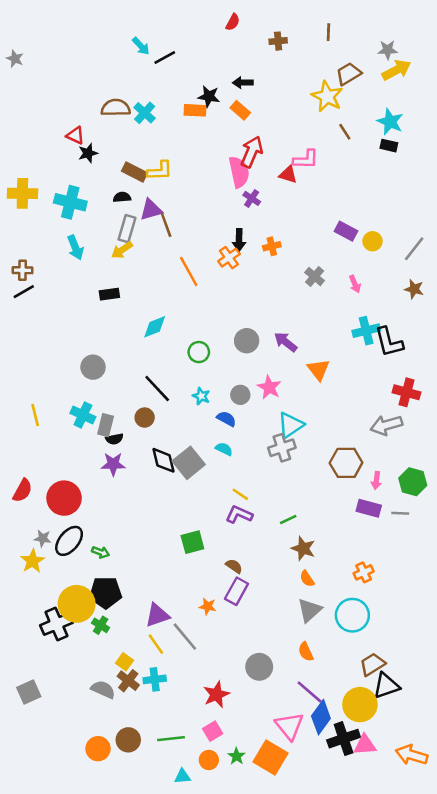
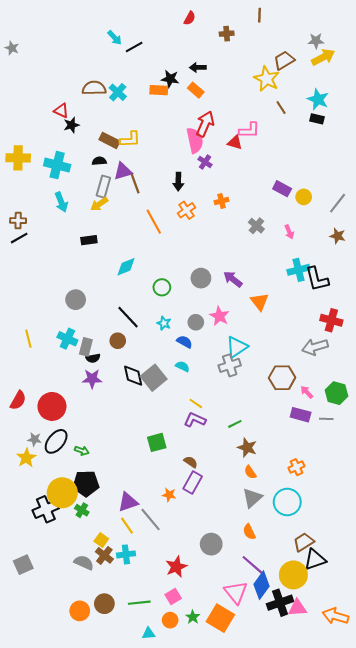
brown line: (328, 32) -> (259, 15), moved
black arrow: (239, 240) -> (178, 182), moved
pink arrow: (376, 480) -> (307, 392), turned 128

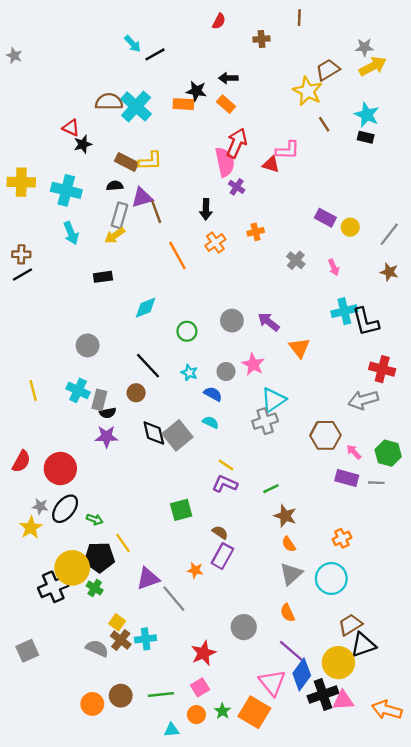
cyan cross: (118, 92) -> (136, 106), size x1.5
yellow line: (127, 526) -> (123, 543), moved

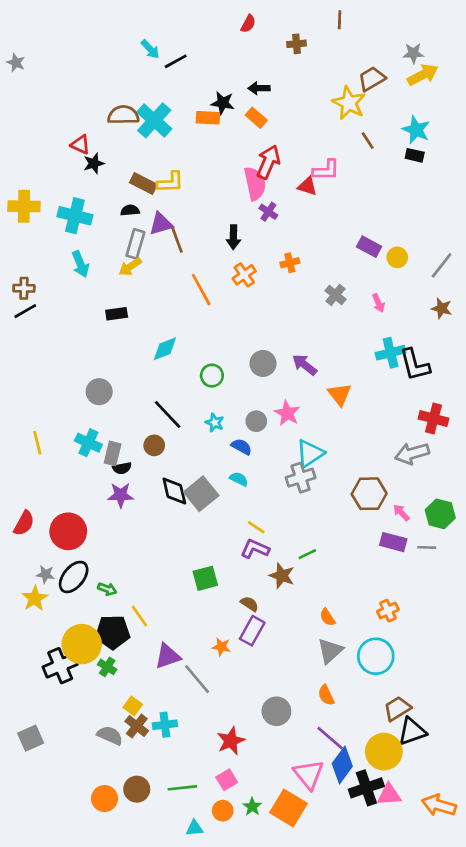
brown star: (285, 516) -> (282, 576), moved

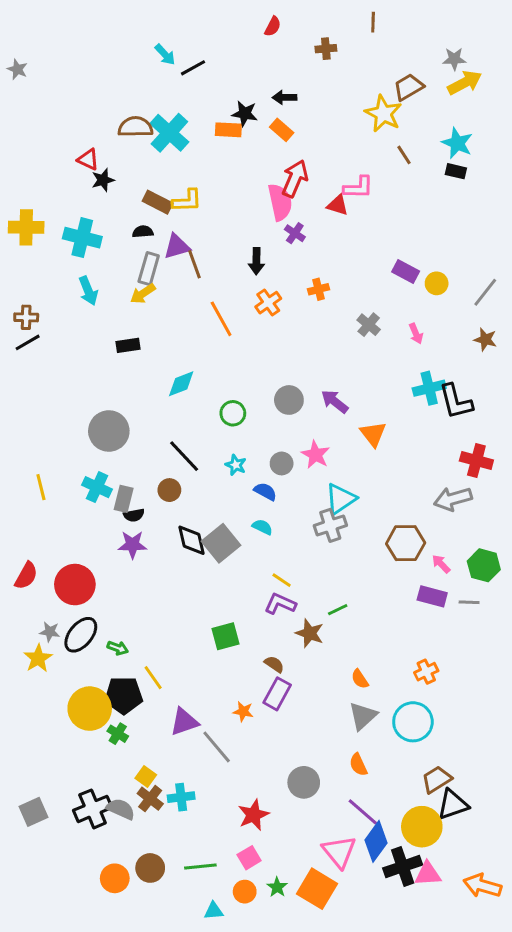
gray circle: (99, 392) -> (109, 431), size x1.4
black cross: (60, 666) -> (93, 809), moved

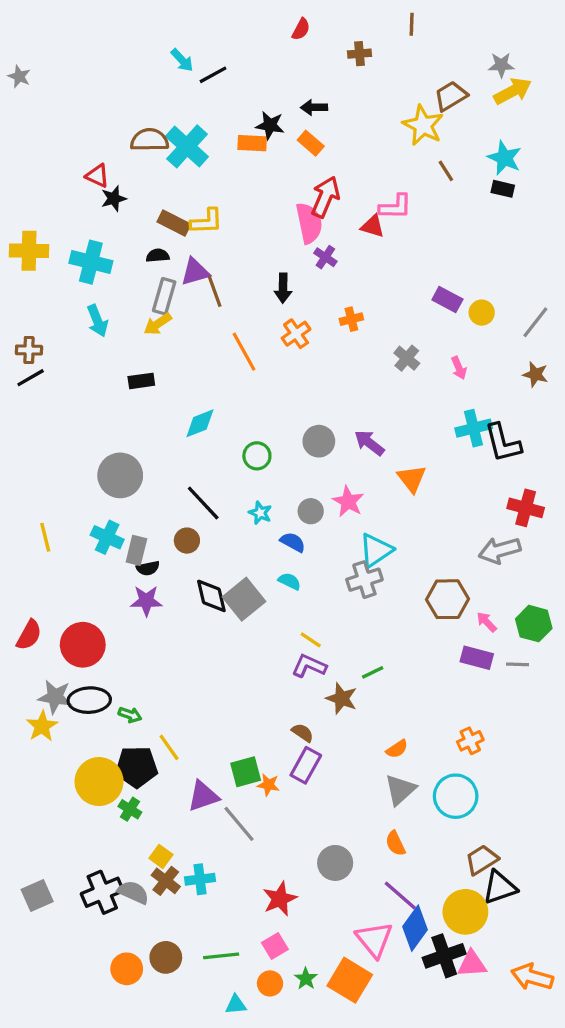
gray star: (50, 632) -> (55, 697), size x1.5
black ellipse: (81, 635) -> (89, 700), turned 48
green square: (225, 636) -> (246, 772), moved
orange semicircle: (360, 679) -> (397, 749), turned -90

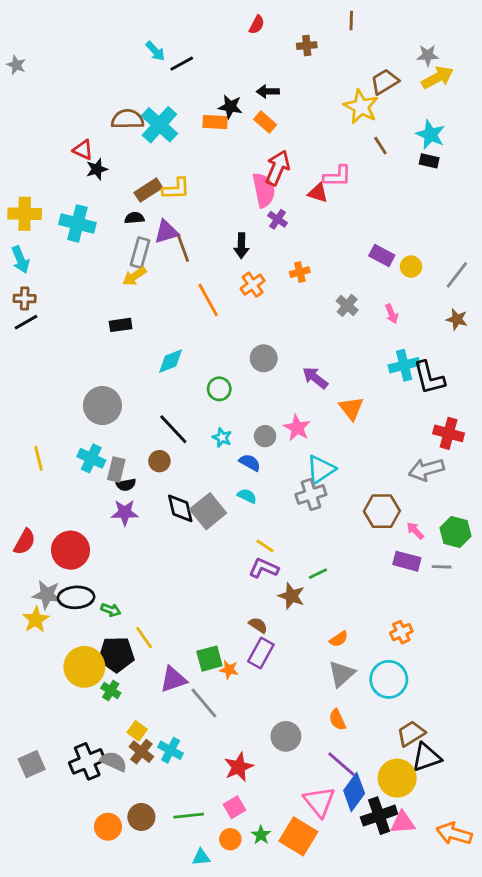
brown rectangle: (174, 223) -> (148, 190), turned -60
cyan arrow: (97, 321) -> (20, 260), moved
gray circle: (319, 441) -> (264, 358), moved
cyan cross: (200, 879) -> (171, 750), turned 35

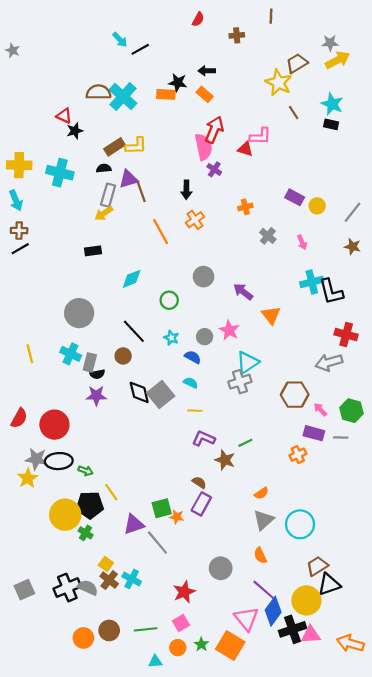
orange cross: (300, 272) -> (245, 207), moved
yellow line: (265, 546) -> (195, 411), moved, turned -32
orange cross: (401, 632) -> (298, 455), moved

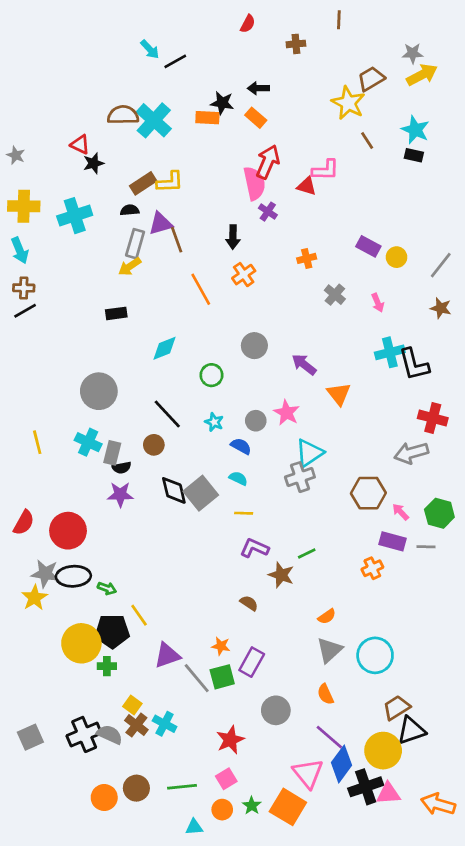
gray star: (13, 50) -> (16, 155), moved
cyan cross: (60, 173) -> (75, 216), turned -32
purple rectangle: (201, 504) -> (252, 662), moved
green square: (162, 508) -> (222, 677), moved
green cross: (86, 533) -> (107, 666), turned -32

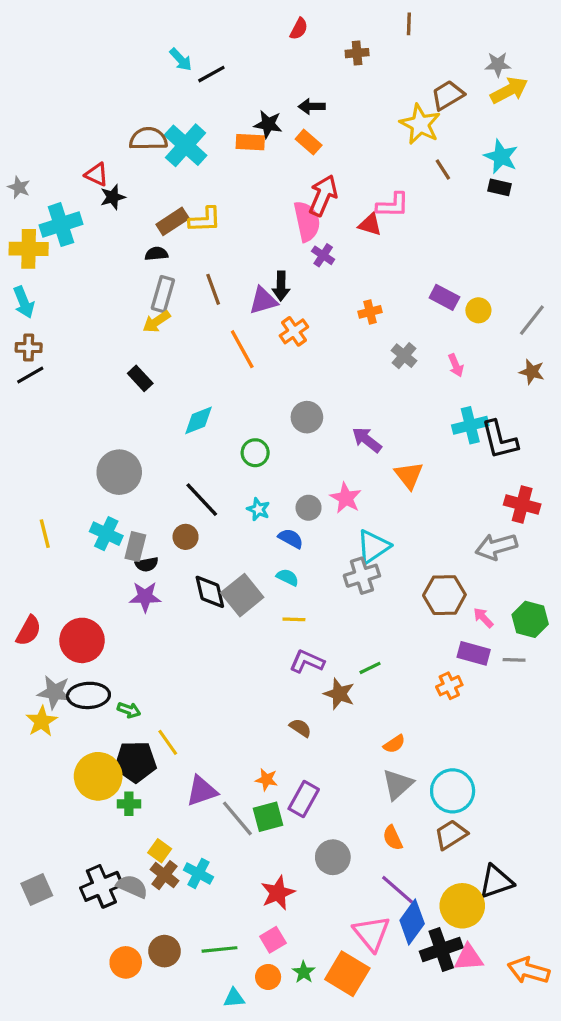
cyan cross: (75, 216) -> (61, 225), moved
purple triangle: (161, 224) -> (263, 301), moved
black rectangle: (116, 313) -> (140, 378), turned 55
brown trapezoid: (397, 708) -> (451, 835), moved

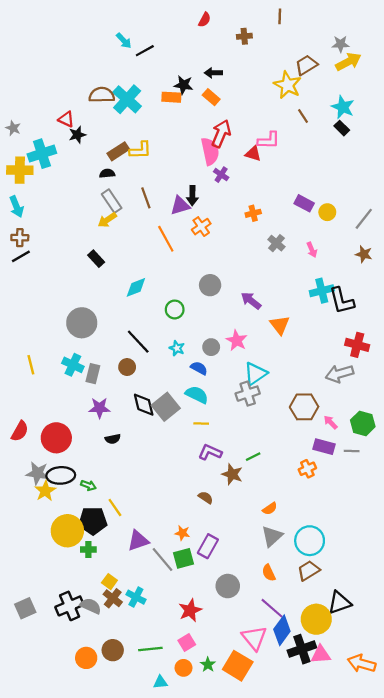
black rectangle: (499, 187) -> (342, 128), turned 32
gray rectangle: (163, 294) -> (112, 201), turned -50
black semicircle: (147, 564) -> (113, 439), moved
cyan semicircle: (287, 577) -> (197, 395), size x1.5
yellow star: (42, 721) -> (45, 491), moved

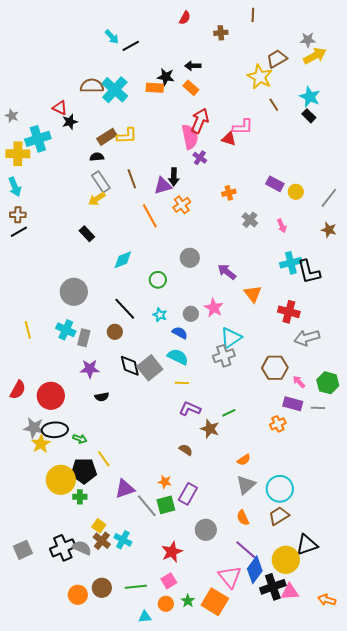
red cross: (357, 345) -> (289, 312), moved
orange arrow: (362, 663) -> (327, 600), size x0.7

